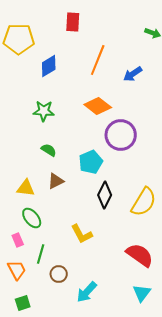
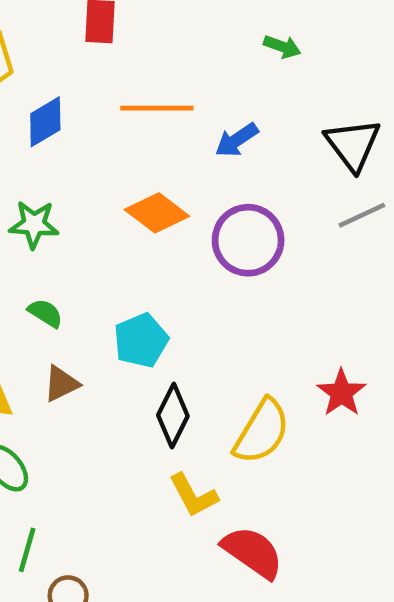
orange line: (98, 60) -> (157, 108), turned 68
purple circle: (121, 135) -> (248, 240), moved
yellow L-shape: (82, 234) -> (193, 495), moved

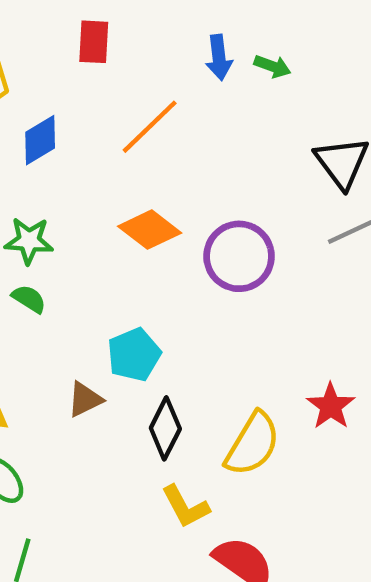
orange line: (157, 108) -> (150, 127), turned -44
blue arrow: (237, 140) -> (219, 57), moved, turned -63
green semicircle: (45, 313) -> (29, 299), moved
brown triangle: (61, 384) -> (85, 399), moved

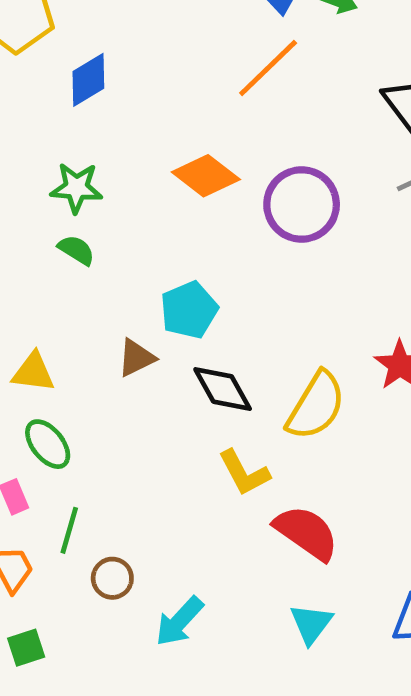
orange line: (150, 127) -> (268, 68), moved
black diamond: (165, 428) -> (223, 389), turned -56

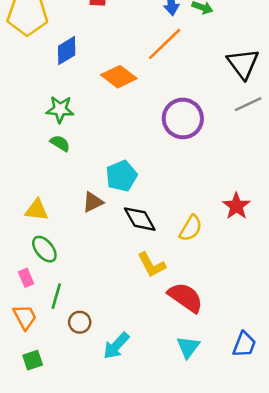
orange diamond: (206, 176) -> (119, 77), moved
yellow semicircle: (316, 406) -> (191, 228), size x0.7

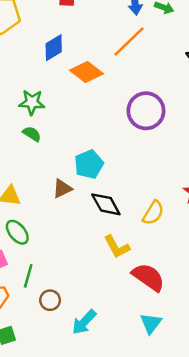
blue diamond: (67, 51) -> (54, 48), moved

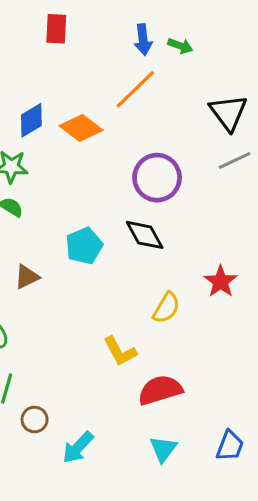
blue diamond: (54, 48) -> (31, 120), moved
brown triangle: (62, 189) -> (27, 277), moved
black diamond: (106, 204) -> (145, 235), moved
red semicircle: (148, 277) -> (160, 390), turned -52

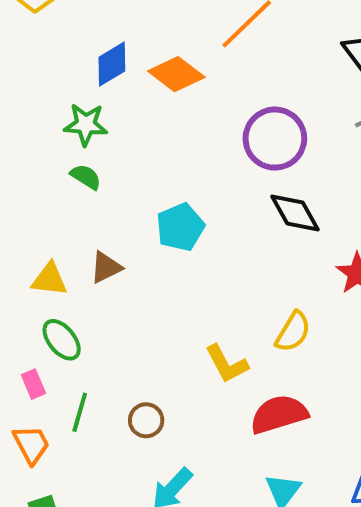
black diamond: (145, 235) -> (295, 213), moved
yellow semicircle: (166, 308) -> (293, 332), moved
brown circle: (35, 419) -> (146, 420), moved

